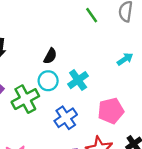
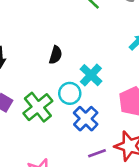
cyan circle: (48, 81) -> (70, 93), moved

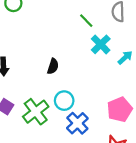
cyan cross: (91, 75) -> (101, 44), moved

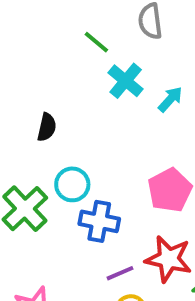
blue cross: (77, 123) -> (99, 221), turned -30

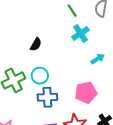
cyan arrow: (170, 99) -> (98, 59), moved
blue cross: (99, 221) -> (47, 97), turned -30

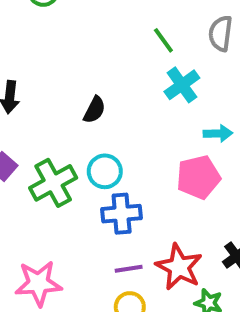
cyan arrow: (98, 59) -> (218, 133), turned 32
pink pentagon: (86, 92) -> (198, 177), moved

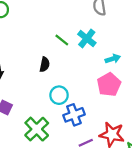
green line: (163, 40) -> (62, 40), moved
green cross: (53, 183) -> (37, 129), moved

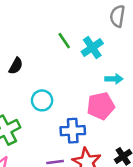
black semicircle: (45, 64) -> (16, 66), moved
blue cross: (74, 115) -> (73, 131), moved

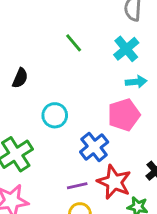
cyan cross: (92, 48) -> (126, 49), moved
blue cross: (73, 131) -> (94, 147), turned -30

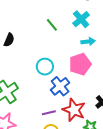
green line: (74, 43) -> (52, 25), moved
cyan circle: (55, 115) -> (45, 67), moved

